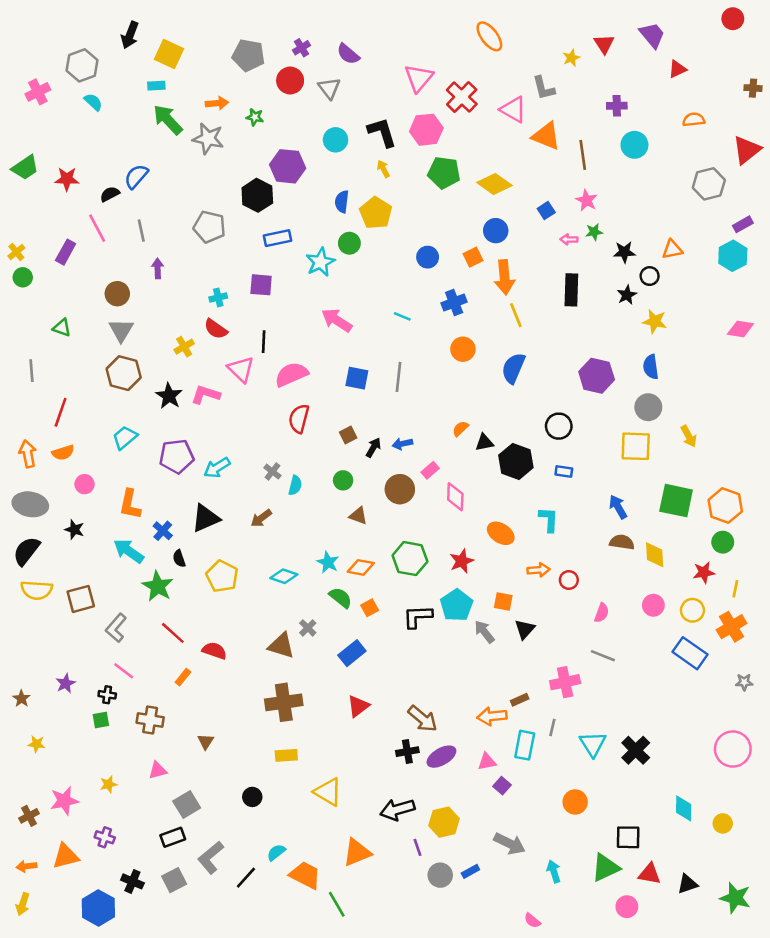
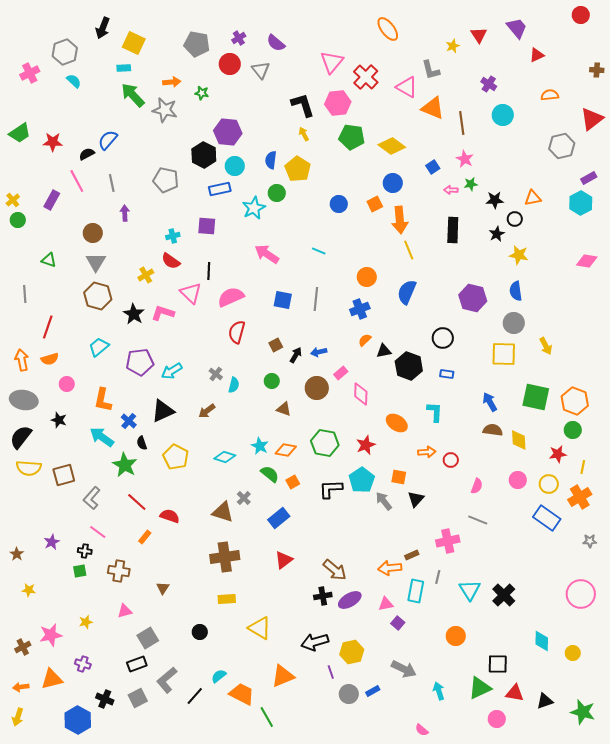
purple cross: (617, 106) -> (489, 84), turned 35
cyan circle: (336, 140) -> (235, 166), moved
blue cross: (454, 303) -> (360, 309), moved

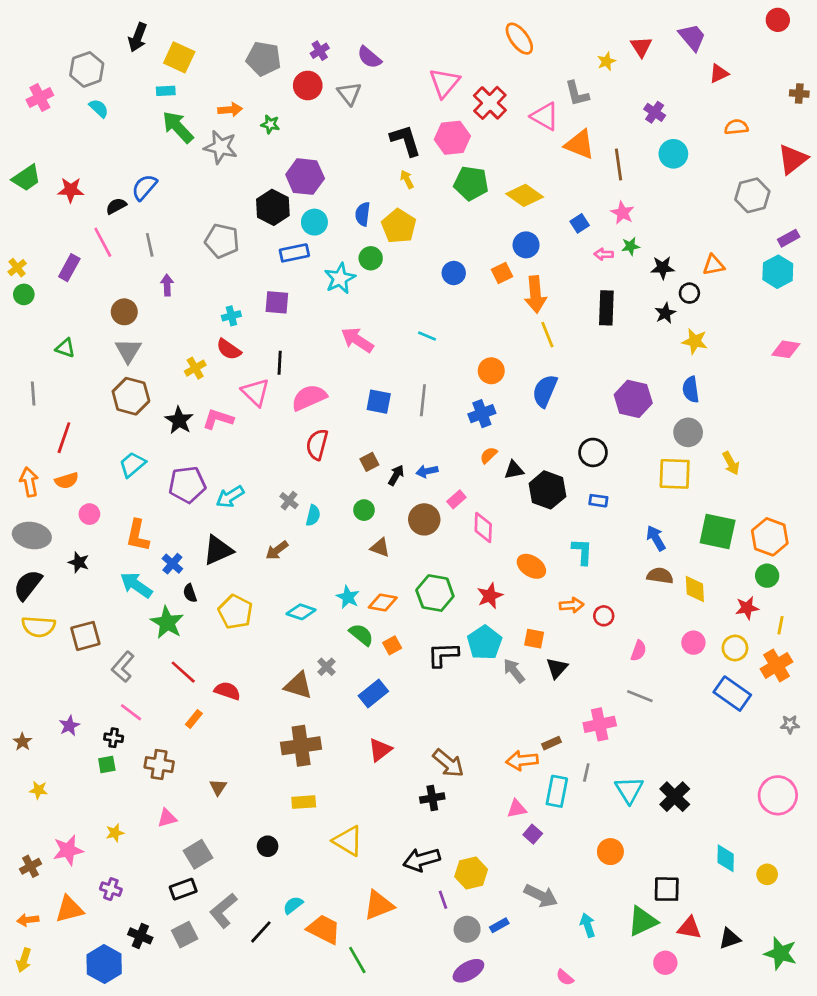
purple ellipse: (350, 600) -> (468, 971), moved

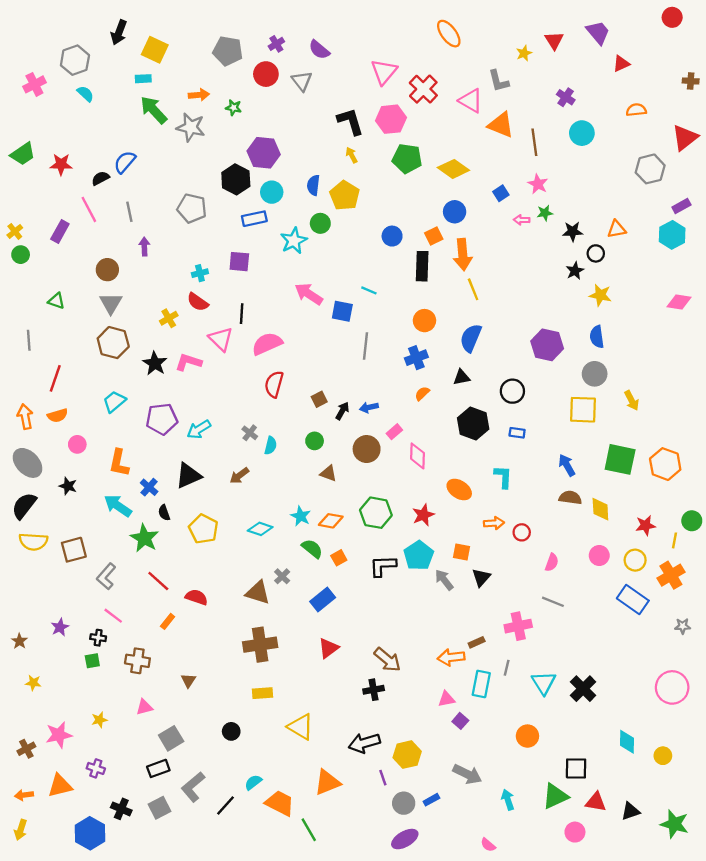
black rectangle: (606, 308) -> (422, 266), moved
blue square: (379, 402) -> (342, 311), moved
black triangle: (514, 470) -> (462, 377), moved
gray ellipse: (32, 536) -> (28, 463), turned 36
green circle: (767, 576) -> (692, 521), moved

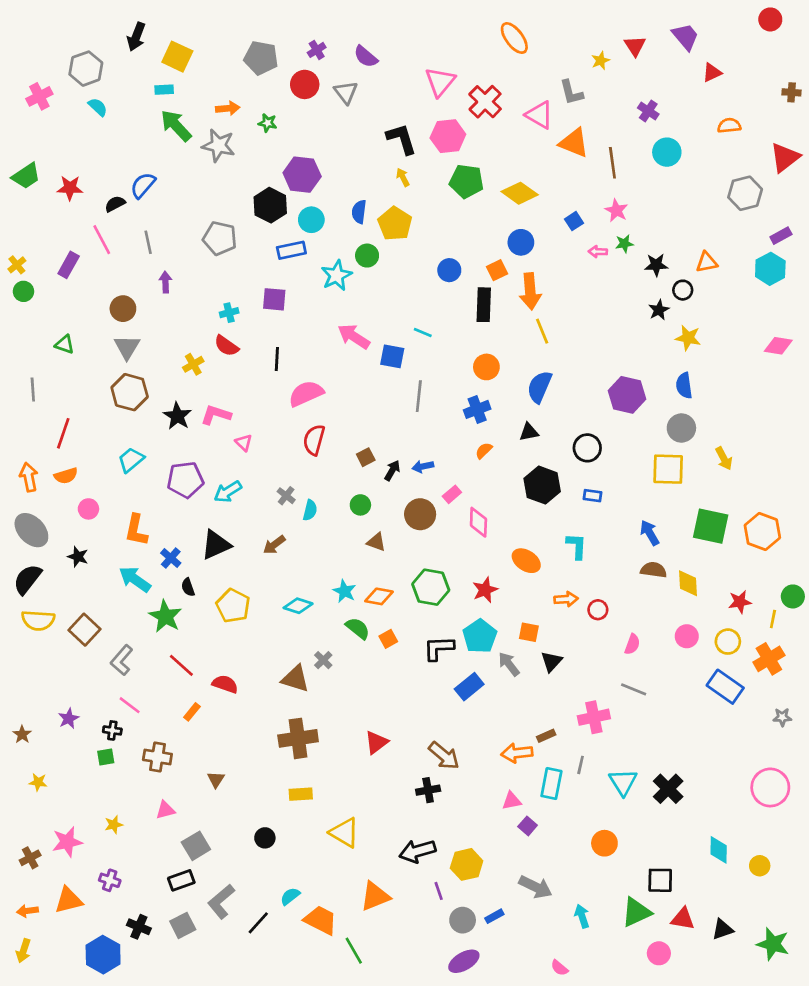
pink triangle: (221, 339) -> (244, 443), moved, size x0.6
brown square: (74, 550) -> (84, 630), turned -32
blue rectangle: (323, 599) -> (469, 687), moved

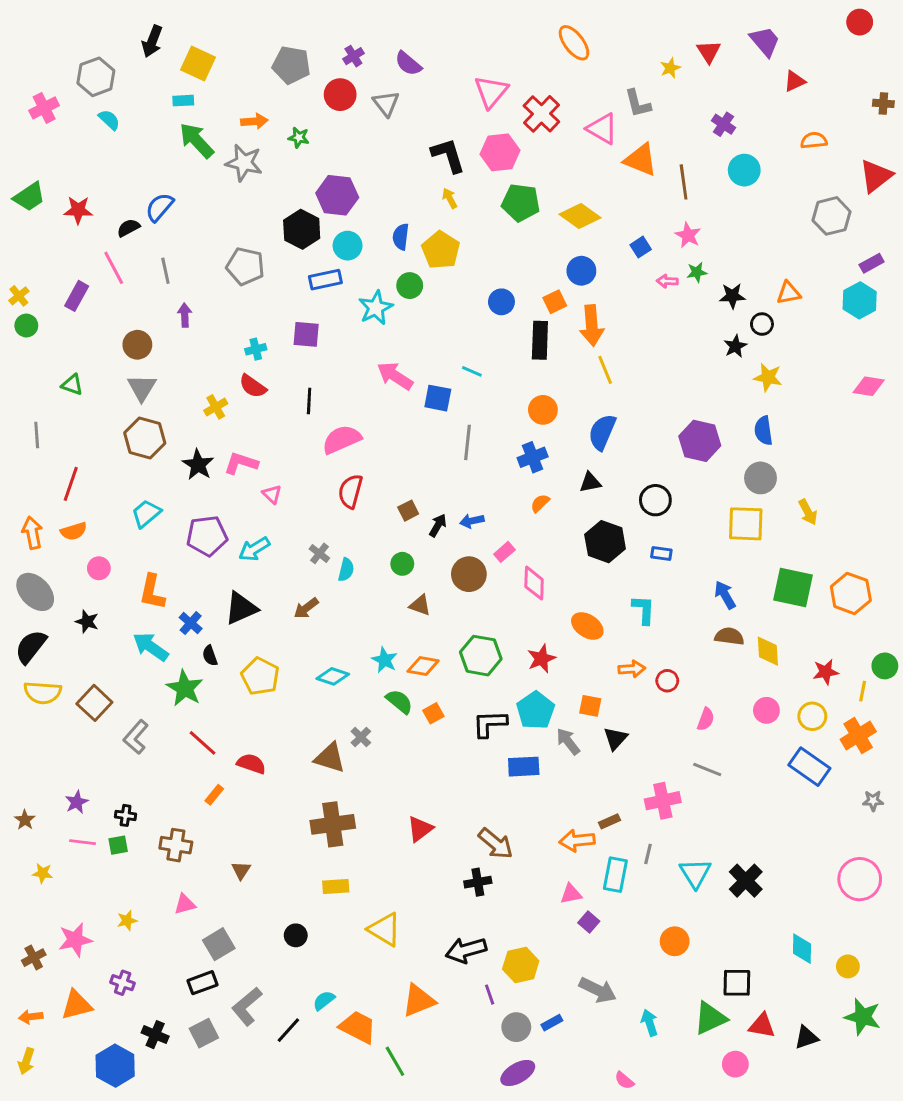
blue rectangle: (469, 687) -> (524, 767), turned 36
pink line: (130, 705) -> (83, 842), moved, turned -30
green star: (773, 944) -> (863, 1017), moved

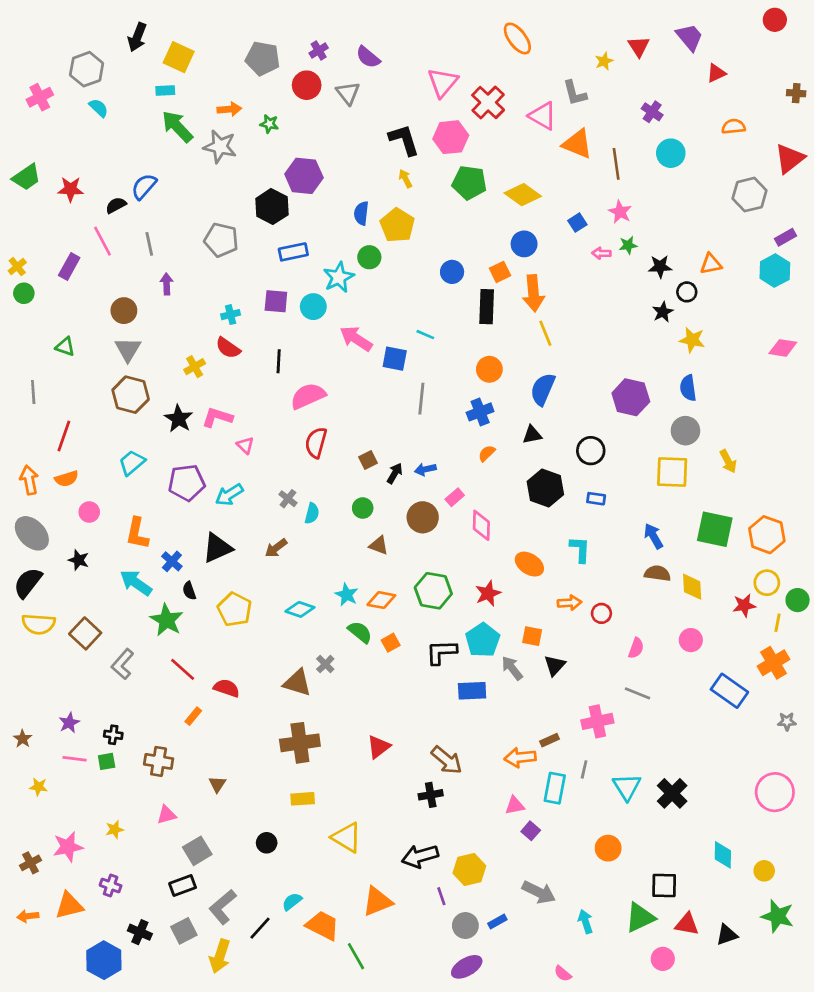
cyan circle: (348, 246) -> (313, 307), moved
yellow circle: (812, 716) -> (767, 583), moved
yellow arrow: (26, 1061) -> (220, 956), moved, size x1.4

